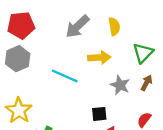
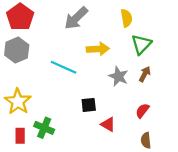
red pentagon: (21, 25) -> (20, 17), turned -30
yellow semicircle: (114, 26) -> (126, 18), moved
black square: (99, 114) -> (89, 105), moved

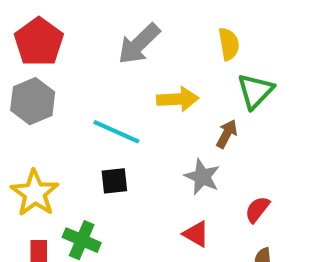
brown arrow: (145, 74) -> (227, 134), moved
gray star: (118, 76) -> (202, 177), moved
black square: (89, 105) -> (114, 181), moved

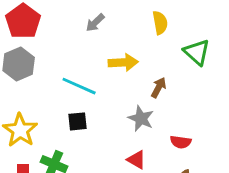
gray arrow: (139, 44) -> (95, 23), size x0.6
green triangle: (255, 91) -> (197, 52), moved, turned -32
red semicircle: (257, 209) -> (181, 142), turned -120

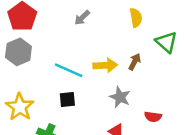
yellow arrow: (123, 62) -> (105, 65), moved
brown arrow: (159, 88) -> (135, 62), moved

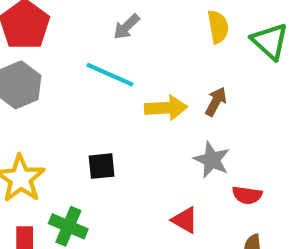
green triangle: (166, 42) -> (270, 41), moved
cyan line: (69, 70) -> (110, 75), moved
gray star: (120, 97) -> (212, 160), moved

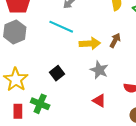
gray star: (212, 160) -> (99, 70), moved
black square: (102, 166) -> (57, 73), turned -32

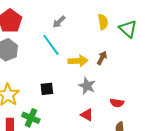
cyan line: (61, 27) -> (51, 45), turned 30
black square: (57, 73) -> (47, 89), turned 32

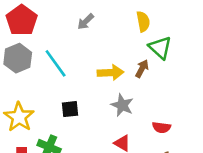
green triangle: (128, 29) -> (160, 48), moved
cyan line: (51, 45) -> (56, 63), moved

